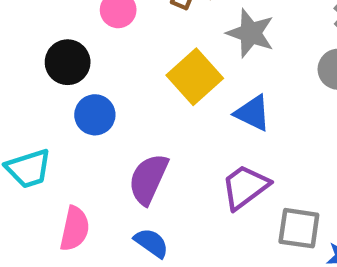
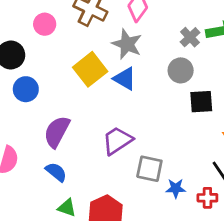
blue triangle: (253, 113) -> (125, 79), moved

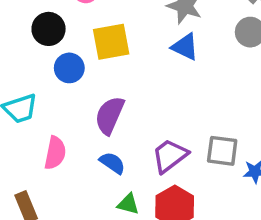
yellow square: (90, 69) -> (111, 42), moved, turned 32
purple trapezoid: (117, 141) -> (170, 156), moved

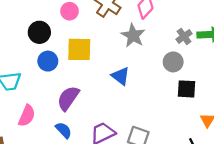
blue triangle: (185, 47) -> (121, 76), moved

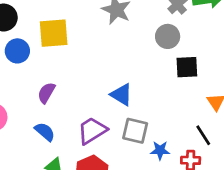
blue triangle: (121, 76) -> (121, 95), moved
purple semicircle: (68, 98) -> (46, 93), size x0.7

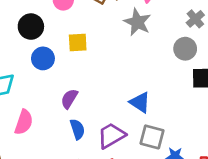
yellow square: (54, 33) -> (78, 43), size x0.7
blue semicircle: (45, 132) -> (77, 129), moved, turned 30

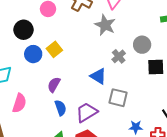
gray cross: (195, 19) -> (119, 56), moved
yellow square: (78, 43) -> (54, 49), moved, turned -35
blue triangle: (140, 102) -> (98, 76), moved
gray square: (152, 137) -> (118, 98), moved

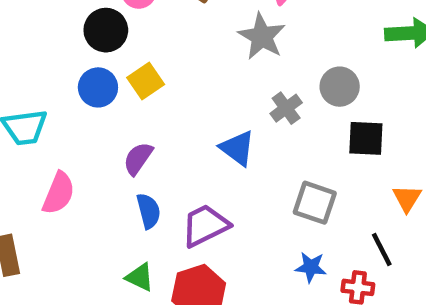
black circle: (24, 30) -> (106, 30), moved
gray square: (118, 98) -> (315, 203), moved

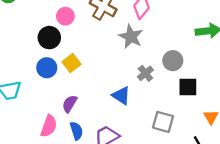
pink semicircle: (59, 193) -> (49, 126), moved

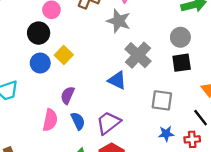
gray circle: (173, 61) -> (180, 37), moved
gray cross: (145, 73) -> (138, 55), size x1.6

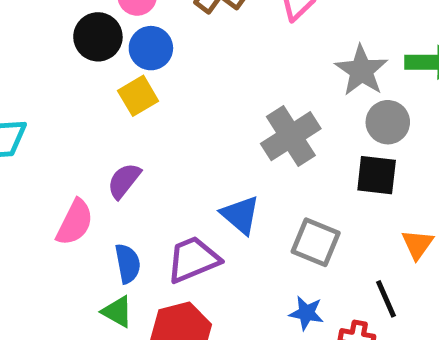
gray star: (119, 21) -> (361, 70), moved
blue circle: (40, 63) -> (151, 48), moved
blue triangle: (117, 80) -> (240, 215), moved
blue semicircle: (78, 121) -> (128, 264), moved

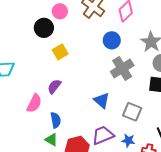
blue circle: (151, 48) -> (112, 40), moved
purple trapezoid: (193, 259) -> (103, 135), moved

